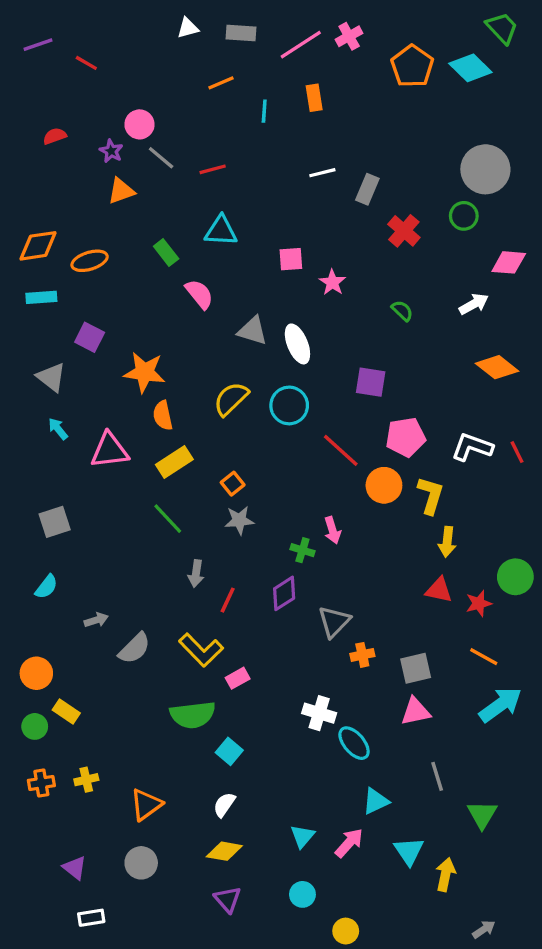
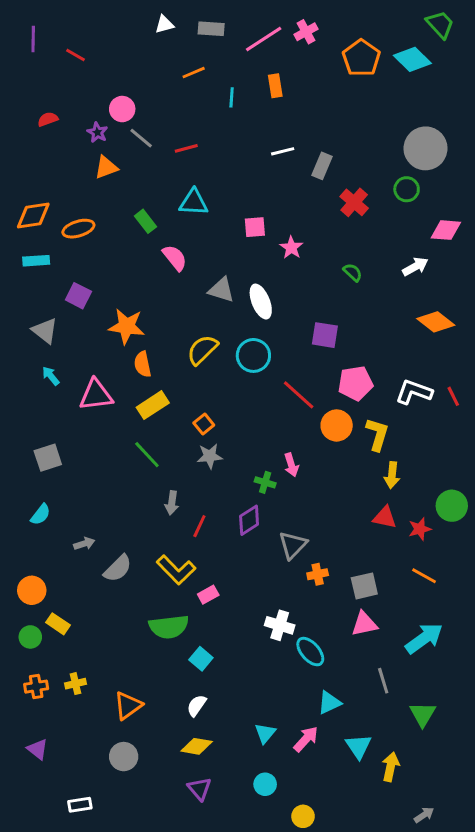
purple line: (38, 45) -> (33, 39), turned -70
cyan arrow: (500, 705) -> (424, 638), moved
purple triangle: (75, 868) -> (38, 749), moved

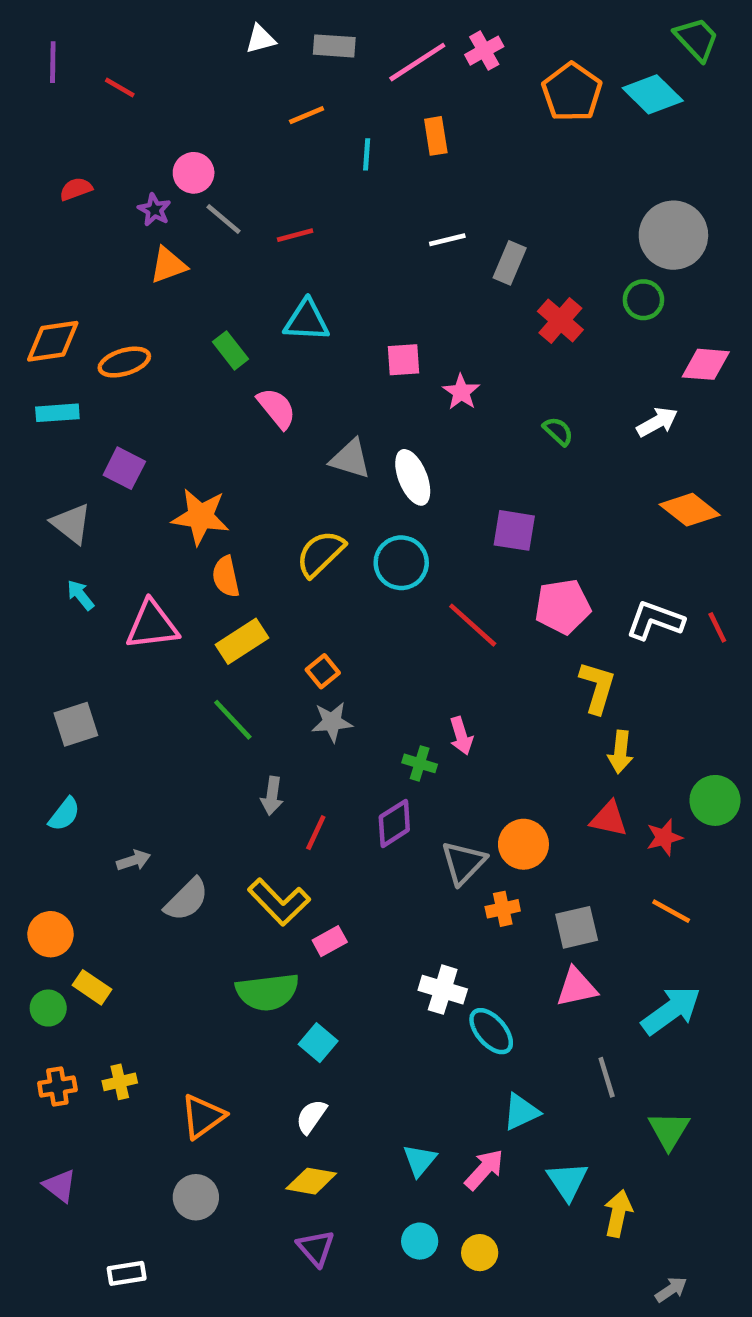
orange circle: (337, 425) -> (523, 844), moved
yellow circle: (303, 816) -> (480, 1253), moved

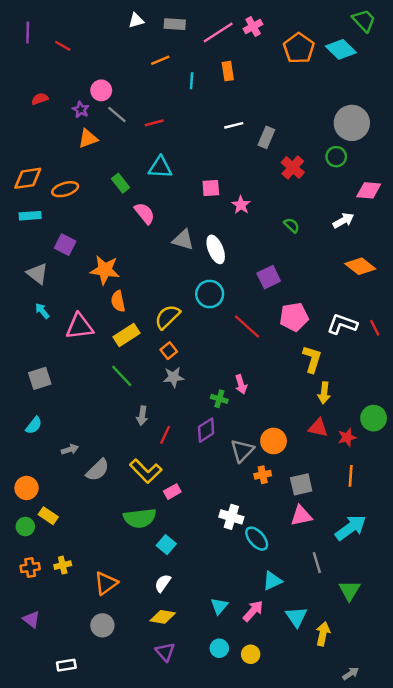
purple square: (514, 530) -> (269, 277), turned -35
yellow semicircle: (320, 554) -> (167, 317), moved
orange line: (671, 911) -> (351, 476), turned 65

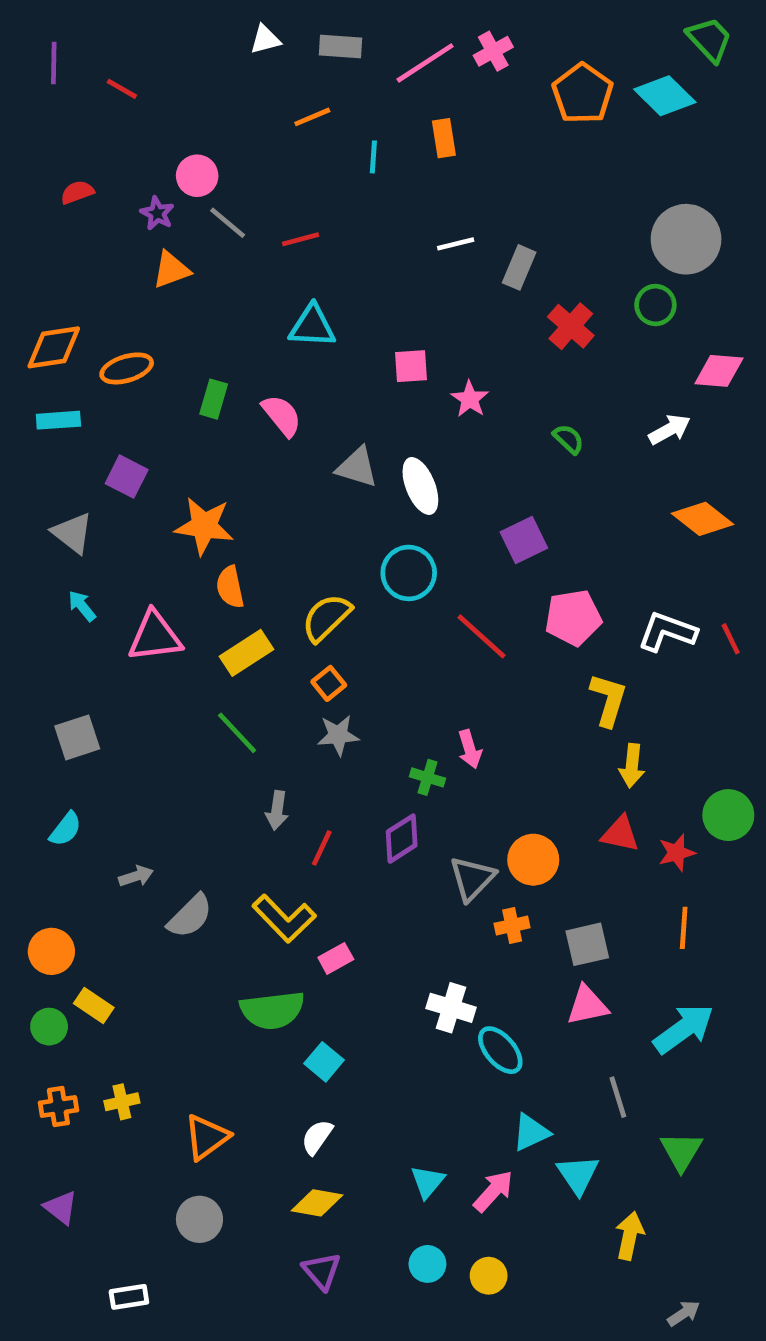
green rectangle: (120, 183) -> (214, 399), moved, turned 54
cyan triangle: (296, 617) -> (578, 1175), moved

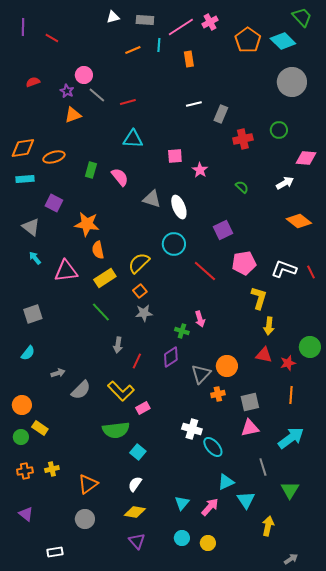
cyan line: (373, 157) -> (159, 45), moved
gray circle: (686, 239) -> (292, 82), moved
red cross: (571, 326) -> (243, 139), turned 36

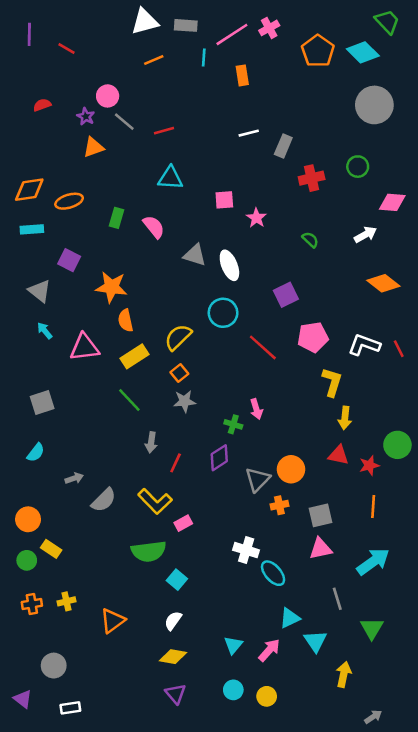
white triangle: (113, 17) -> (145, 22), size x1.6
orange line: (133, 50) -> (154, 60), moved
purple triangle: (26, 514) -> (23, 699), moved
gray circle: (85, 519) -> (54, 666), moved

